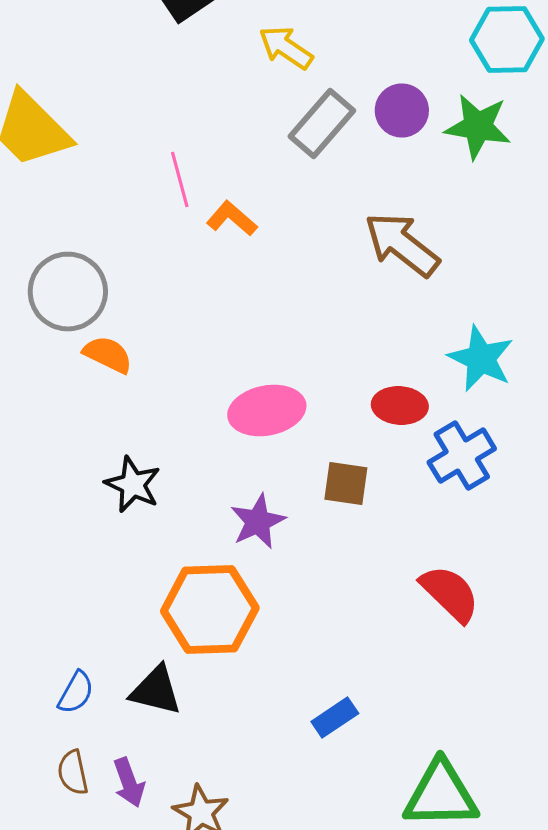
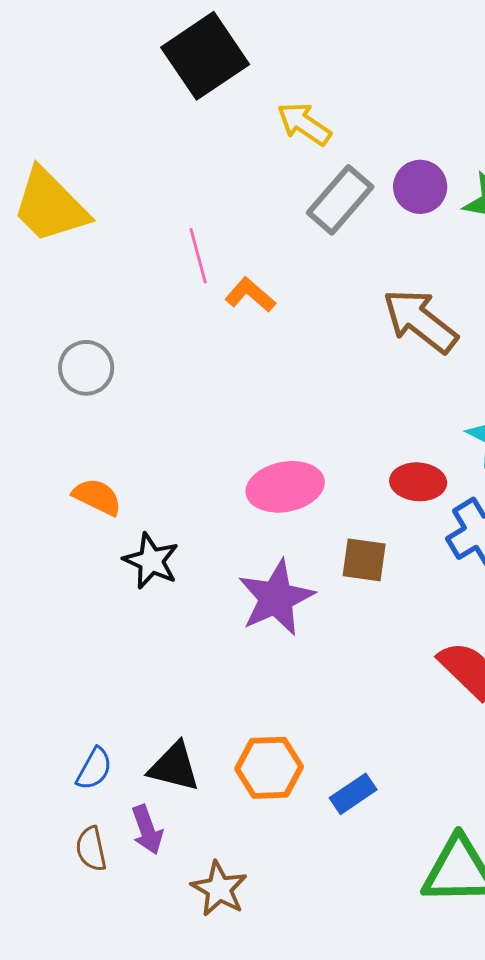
gray circle: (68, 292) -> (86, 368), size x0.7
orange semicircle: (108, 354) -> (97, 497), moved
purple star: (258, 522) -> (276, 598), size x1.4
orange hexagon: (210, 610) -> (269, 768), moved, size x0.7
purple arrow: (129, 782) -> (147, 830), moved

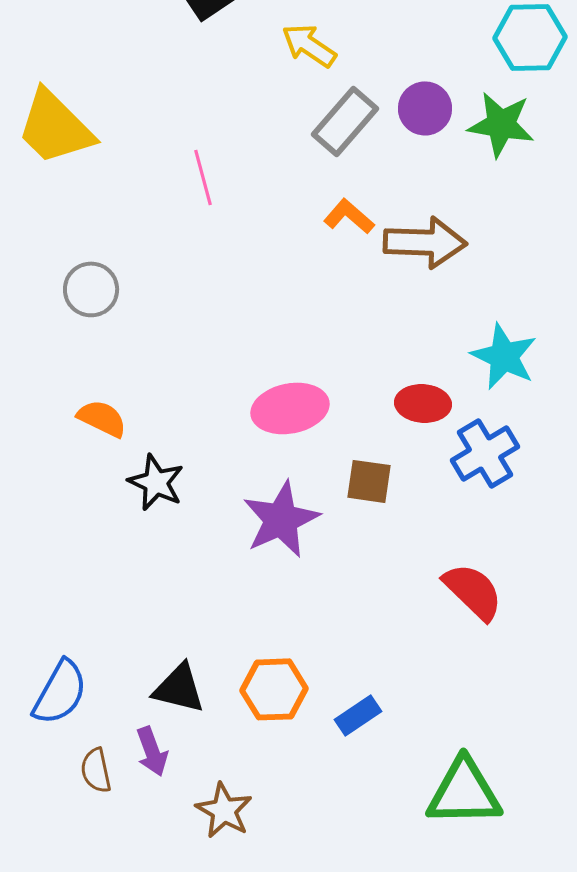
orange L-shape: (250, 295) -> (349, 216), moved
brown arrow: (420, 321) -> (425, 242), turned 144
blue semicircle: (94, 769) -> (60, 692), moved, size x1.5

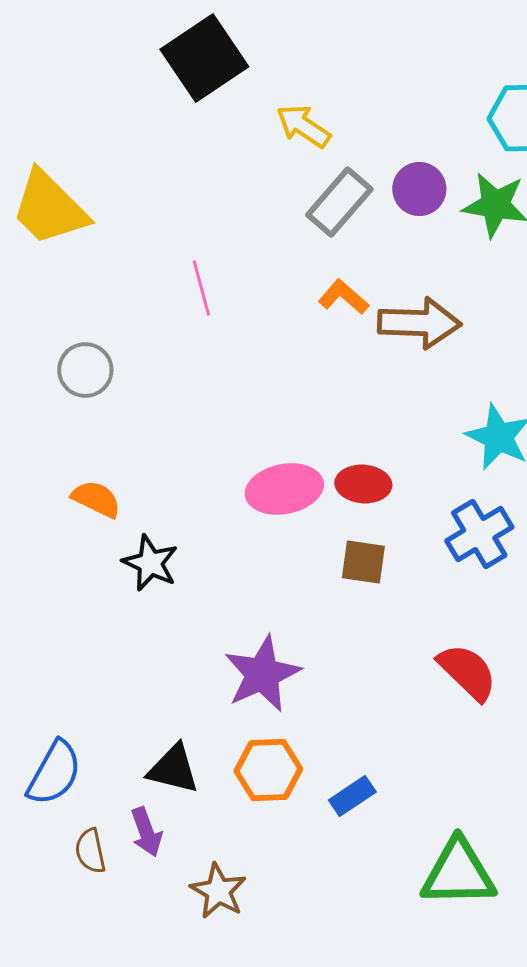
pink line: (203, 177) -> (201, 288), moved
red ellipse: (423, 403) -> (363, 484), moved
purple star: (281, 519) -> (262, 674), moved

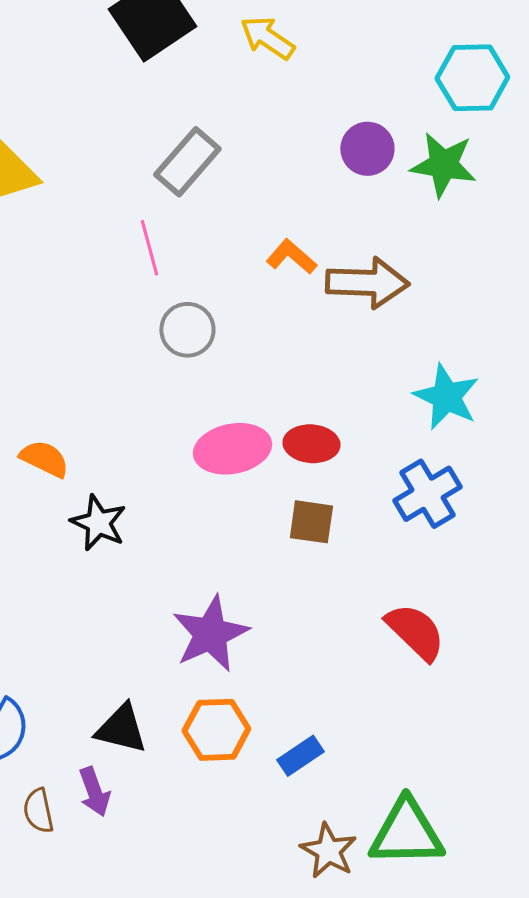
yellow arrow: (303, 126) -> (267, 38), moved
gray rectangle: (339, 202) -> (187, 162), moved
gray circle: (85, 370) -> (187, 330), moved
brown star: (218, 891) -> (328, 851), moved

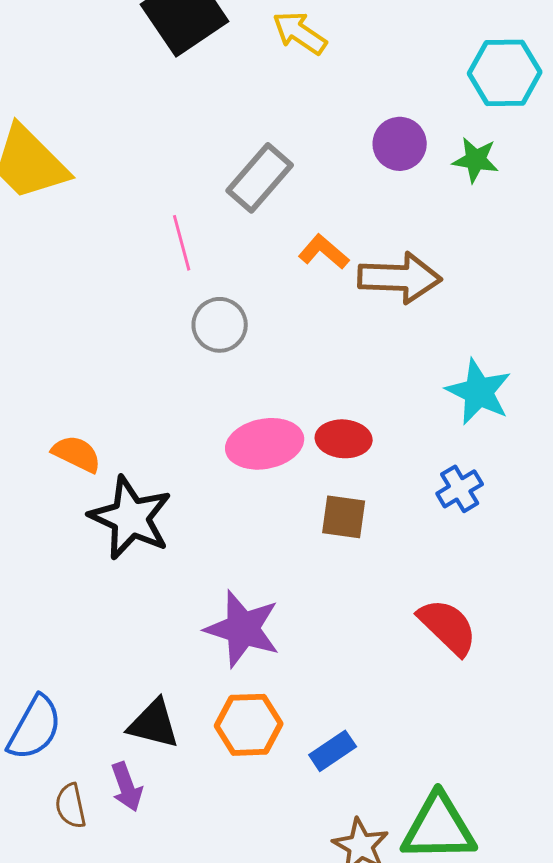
gray rectangle: (187, 162) -> (260, 178), moved
green star: (443, 165) -> (476, 160), size x0.7
blue cross: (427, 494) -> (460, 489), size x0.7
black star: (98, 523) -> (131, 518), size x1.5
purple star: (210, 634) -> (243, 629), turned -30

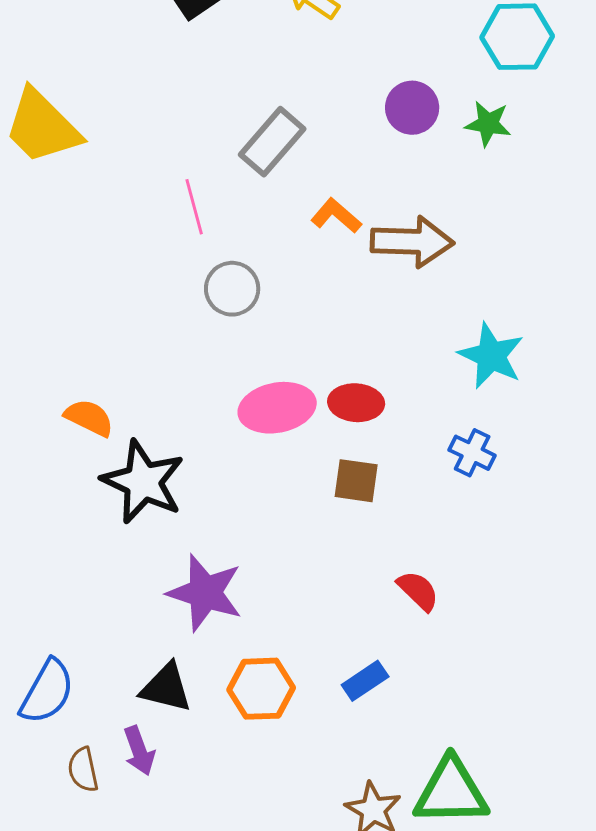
blue cross: (460, 489) -> (472, 453), turned -33
red semicircle: (448, 627) -> (418, 591), moved, size x0.7
purple star: (243, 629) -> (205, 593), moved
blue rectangle: (333, 751) -> (365, 681), moved

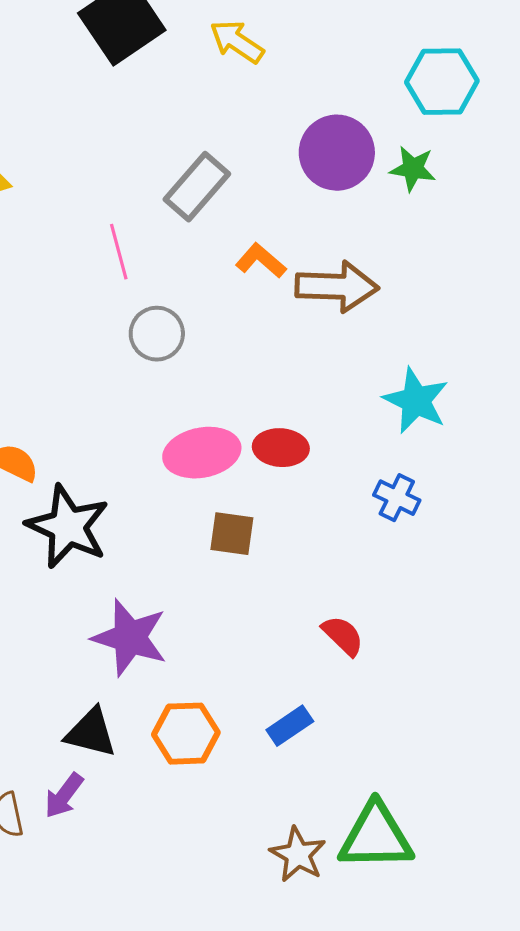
purple circle: (412, 108) -> (337, 153), size x1.4
brown square: (356, 481) -> (232, 534), moved
purple arrow: (139, 751) -> (64, 796), turned 57

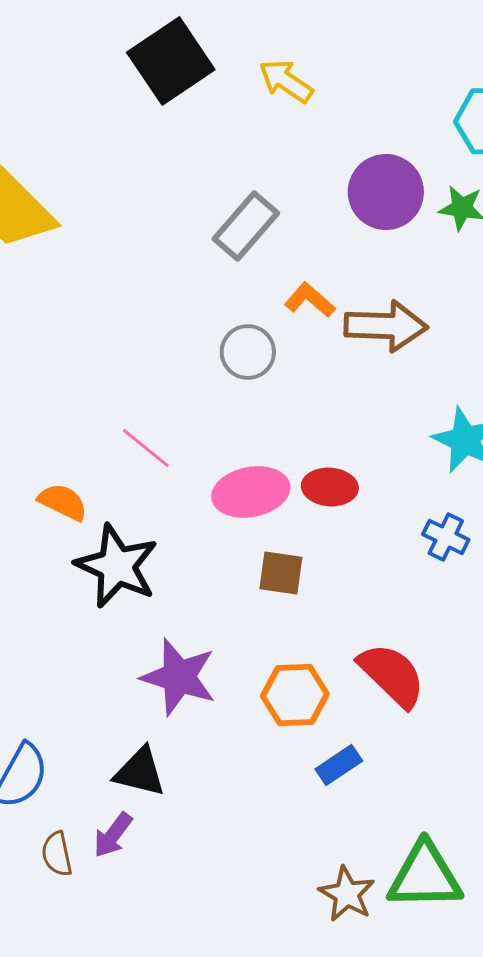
pink line: (119, 252) -> (146, 448), moved, turned -36
gray circle: (157, 334) -> (248, 352), moved
red semicircle: (343, 636) -> (392, 675), size x1.6
orange hexagon: (186, 734) -> (295, 695), moved

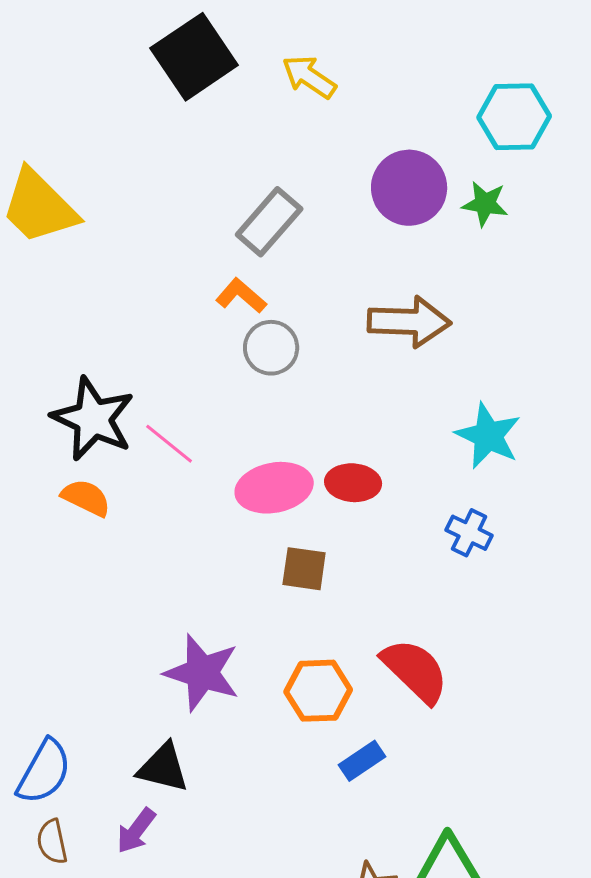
orange L-shape: (310, 300) -> (241, 296), moved
black star: (117, 566) -> (93, 419), moved
brown semicircle: (57, 854) -> (52, 842), moved

